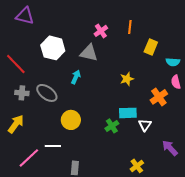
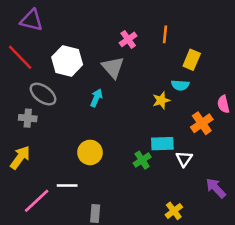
gray triangle: (89, 53) -> (113, 67), turned 36
cyan semicircle: (173, 62) -> (180, 85), moved
red line: (16, 64) -> (20, 57), moved
gray ellipse: (47, 93) -> (43, 94), moved

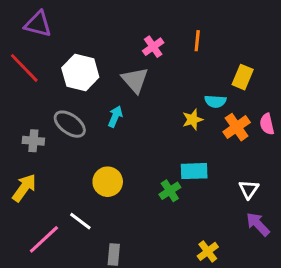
yellow rectangle: (192, 60) -> (243, 77), moved
gray ellipse: (43, 94) -> (70, 124), moved
orange cross: (202, 123) -> (237, 127), moved
white triangle: (184, 159) -> (249, 189), moved
white line: (67, 185) -> (80, 221), turned 36

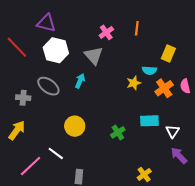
purple triangle: (38, 24) -> (46, 23), moved
cyan rectangle: (194, 171) -> (149, 121), moved

